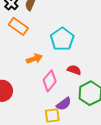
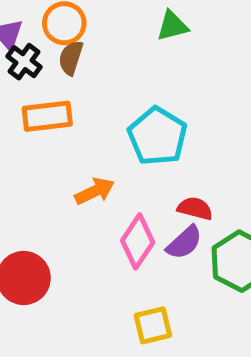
orange rectangle: (18, 26) -> (47, 116), turned -36
purple semicircle: (64, 104) -> (184, 243), moved

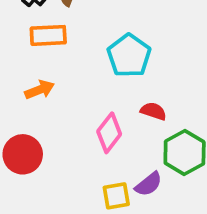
orange arrow: (95, 191) -> (40, 90), moved
purple semicircle: (184, 243) -> (149, 184), moved

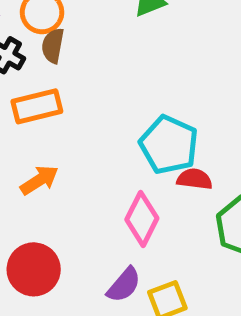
cyan pentagon: (129, 56) -> (169, 145), moved
purple semicircle: (149, 184) -> (124, 285), moved

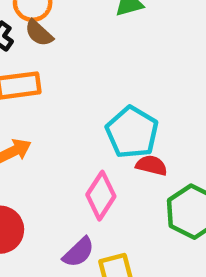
brown semicircle: (53, 46) -> (39, 33), turned -64

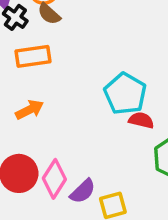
pink diamond: (101, 196) -> (54, 179), moved

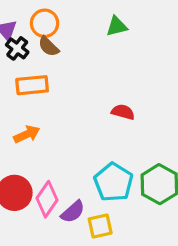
cyan pentagon: (125, 94) -> (113, 182), moved
red semicircle: (141, 120) -> (123, 112), moved

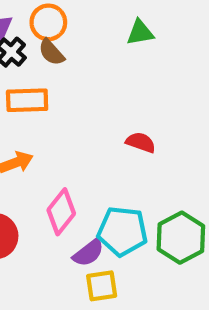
cyan pentagon: (113, 182) -> (122, 231), turned -30
pink diamond: (47, 199) -> (61, 212), moved
purple semicircle: (73, 212) -> (88, 253), moved

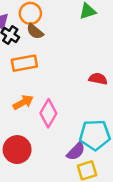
pink diamond: (61, 212) -> (48, 113), moved

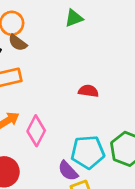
purple semicircle: (76, 151) -> (68, 171), turned 96

